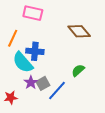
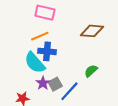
brown diamond: (79, 31) -> (92, 31), turned -45
orange line: (13, 38) -> (40, 36), moved, turned 42

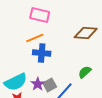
cyan semicircle: (35, 63) -> (16, 82), moved, turned -75

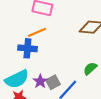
blue cross: (42, 53) -> (27, 48), moved

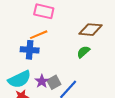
green semicircle: (90, 69) -> (83, 52), moved

